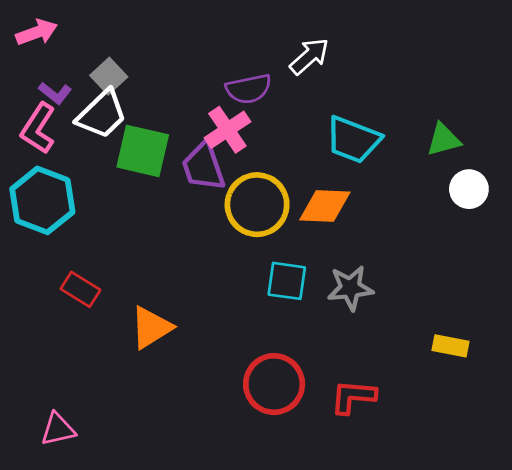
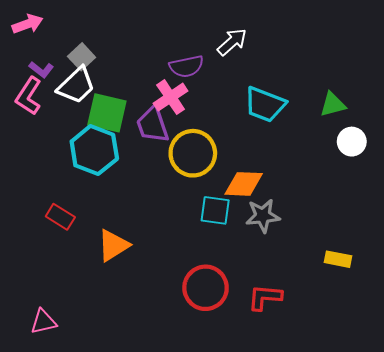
cyan hexagon: (42, 200) -> (94, 150), moved
orange diamond: (325, 206) -> (244, 184), moved

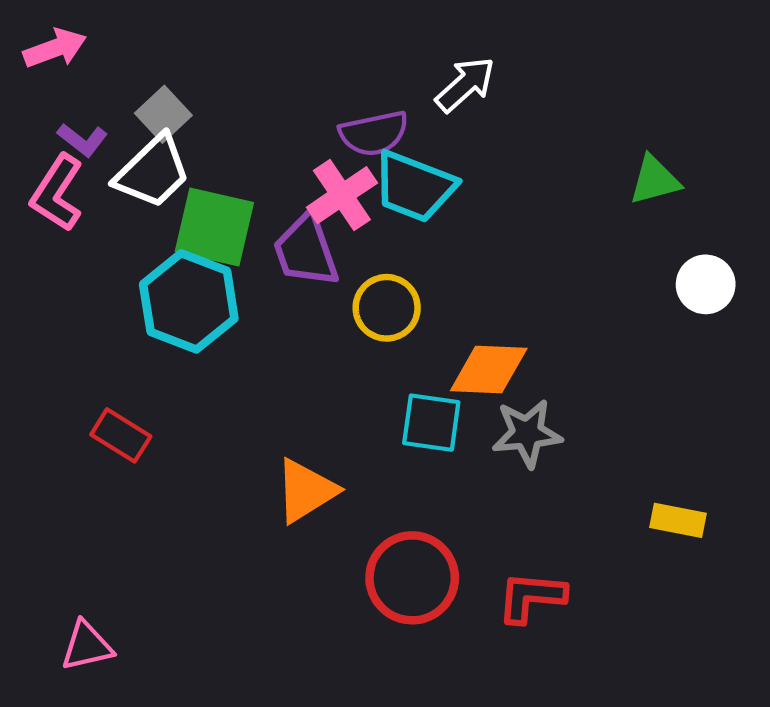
cyan trapezoid: (265, 104) -> (414, 187), moved
green triangle: (333, 104) -> (655, 180), moved
yellow circle: (193, 153) -> (387, 308), size x0.7
orange triangle: (113, 245) -> (306, 491), moved

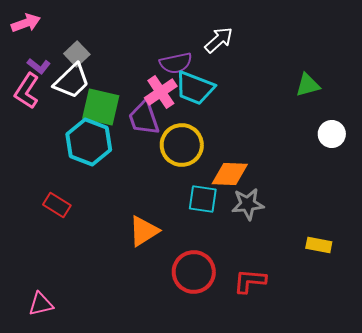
yellow circle: (387, 308) -> (182, 145), size x1.4

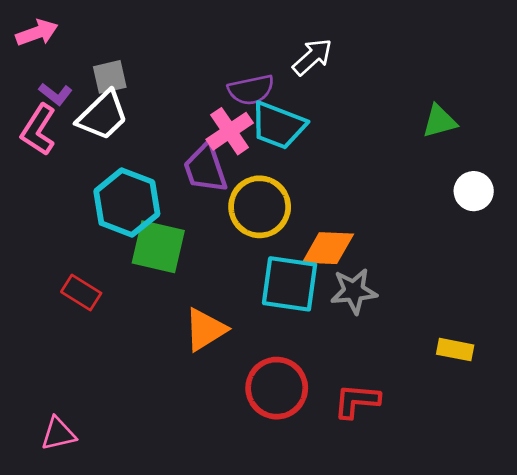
gray square: (77, 54) -> (110, 77), turned 30
green square: (101, 107) -> (158, 247), moved
cyan square: (203, 199) -> (290, 284), size x1.4

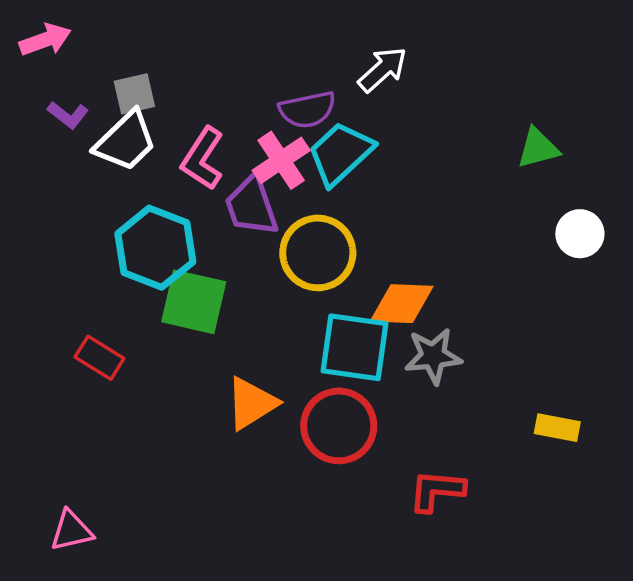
cyan trapezoid: (278, 125) -> (341, 153), turned 116
pink L-shape: (38, 130) -> (203, 159), moved
red circle: (277, 388) -> (339, 426), moved

